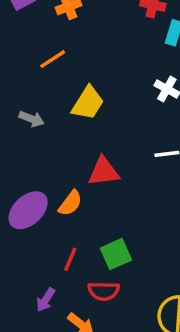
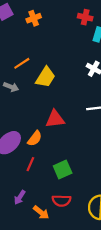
orange line: (53, 59) -> (22, 63), moved
red line: (70, 259) -> (30, 164), moved
red semicircle: (104, 291) -> (62, 201), moved

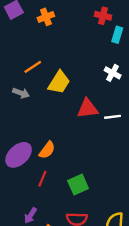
red triangle: (55, 119) -> (88, 108), moved

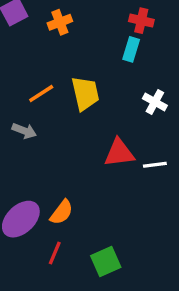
cyan rectangle: (117, 35) -> (131, 49), moved
yellow trapezoid: (59, 82) -> (85, 93), moved, turned -45

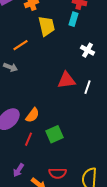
yellow trapezoid: (85, 93) -> (46, 26), moved
white line: (155, 165) -> (88, 87), turned -64
green square: (106, 261) -> (54, 134), moved

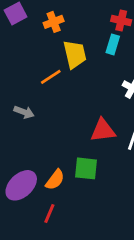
orange line: (20, 45) -> (51, 77), moved
green square: (54, 134) -> (86, 168), moved, turned 30

